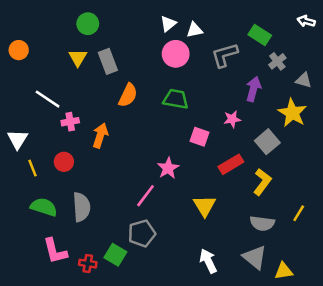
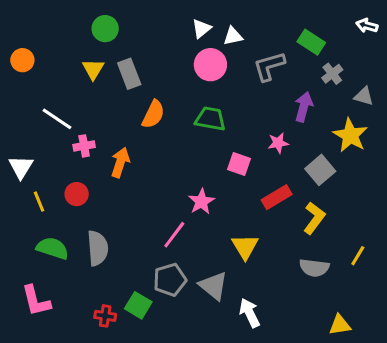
pink L-shape: (55, 251) -> (36, 301), moved
gray triangle: (255, 257) -> (213, 286), moved

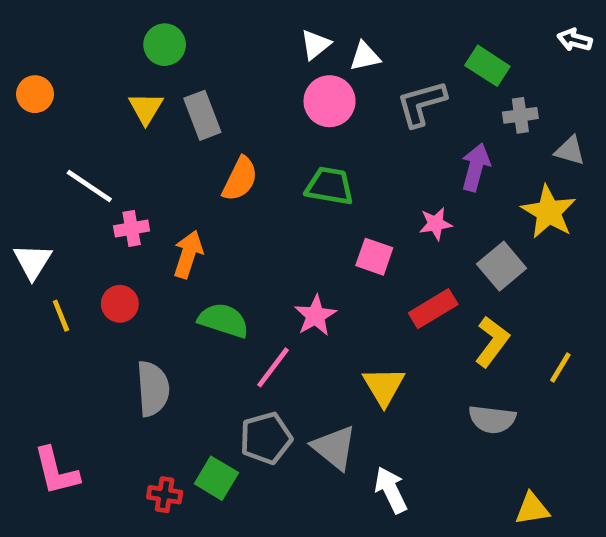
gray cross: (332, 74) -> (520, 115), turned 30
green semicircle: (52, 248) -> (224, 320), moved
yellow line: (358, 256) -> (560, 367), moved

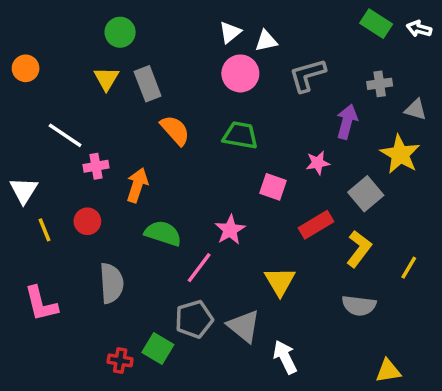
green rectangle: (487, 66) -> (376, 24), moved
orange semicircle: (240, 179) -> (175, 130), turned -68
pink L-shape: (56, 471) -> (41, 304), moved

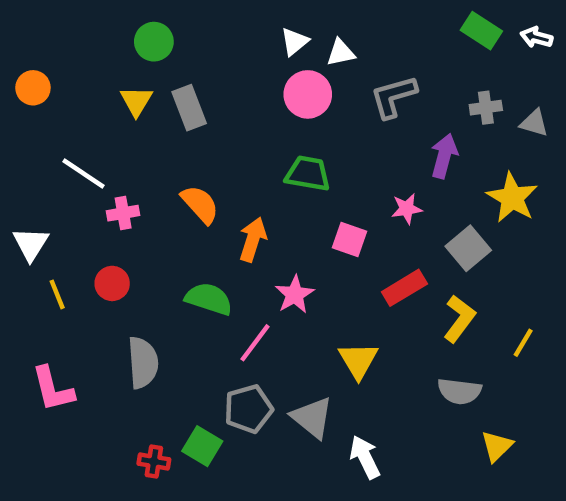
gray triangle: (416, 110) -> (534, 123), moved
orange semicircle: (175, 130) -> (200, 204), moved
orange arrow: (137, 185) -> (253, 239), moved
yellow triangle: (388, 371) -> (497, 446), moved, turned -36

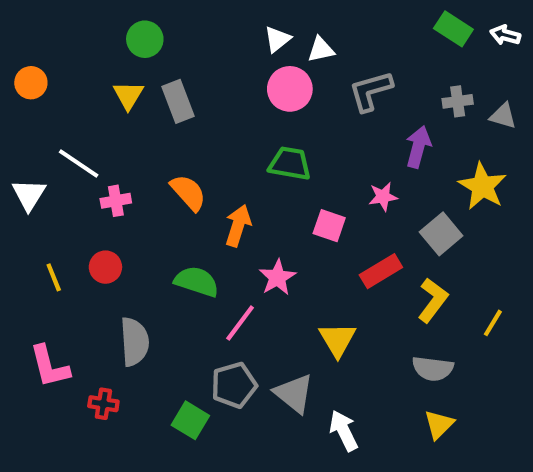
white triangle: (31, 244) -> (29, 195), moved
yellow triangle: (497, 446) -> (439, 424), moved
red cross: (154, 462) -> (103, 404), moved

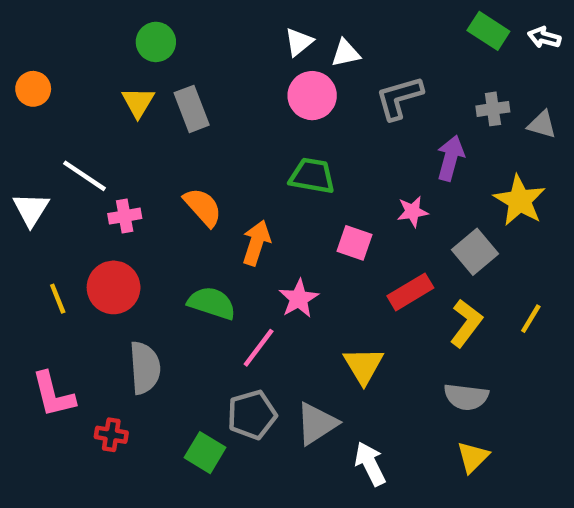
red circle: (105, 267) -> (114, 287), size x1.5
yellow line: (493, 323) -> (531, 319), moved
gray triangle: (294, 393) -> (317, 424), turned 48

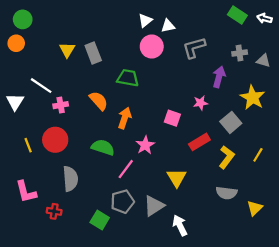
green circle: (156, 42) -> (23, 19), moved
green trapezoid: (312, 176) -> (128, 78), moved
yellow triangle: (473, 457) -> (255, 208), moved

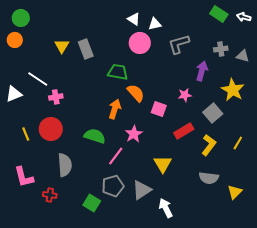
white triangle: (145, 20) -> (134, 19), turned -48
orange semicircle: (99, 101) -> (136, 93), moved
white triangle: (15, 102) -> (14, 94), turned 36

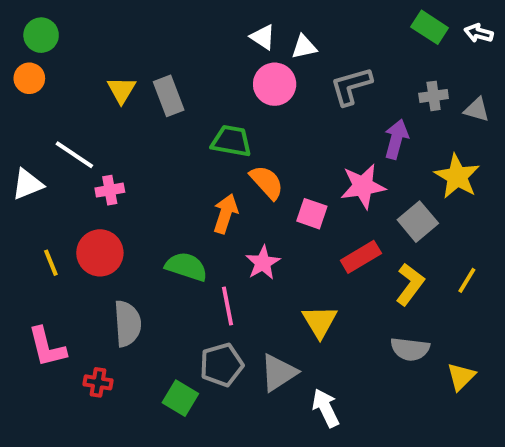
pink star: (185, 95) -> (363, 186), size x1.6
pink line: (116, 156) -> (228, 306), turned -48

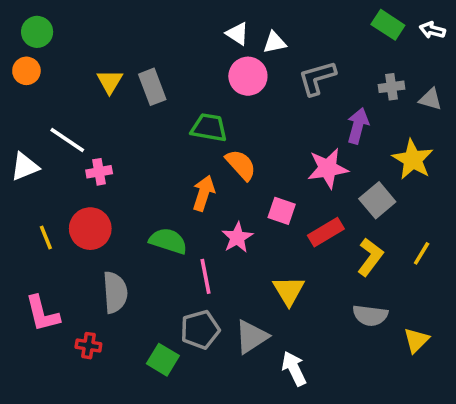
pink square: (312, 214) -> (282, 211), moved

